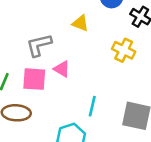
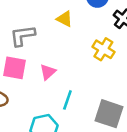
pink triangle: (62, 69) -> (48, 72), moved, turned 42

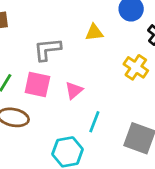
yellow triangle: (65, 19) -> (94, 32), turned -36

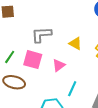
yellow triangle: (94, 32) -> (75, 44), moved, turned 32

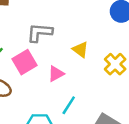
pink square: (33, 60) -> (25, 62), turned 36

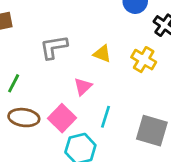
pink square: (25, 62) -> (62, 118), moved

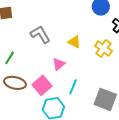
gray L-shape: (54, 47) -> (40, 34), turned 65

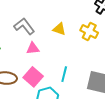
pink triangle: (59, 64) -> (33, 48), moved, turned 40

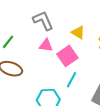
pink square: (33, 77) -> (67, 56), moved

